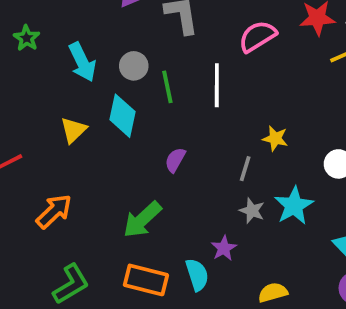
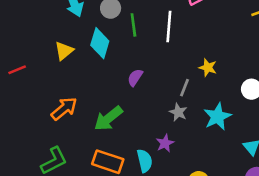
orange arrow: (54, 211) -> (64, 109), moved
gray star: (252, 211) -> (178, 112), moved

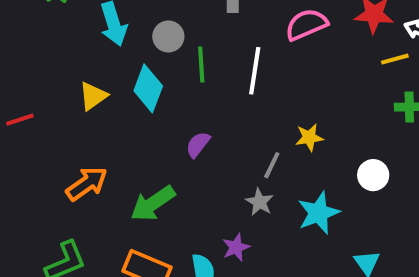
yellow star: (208, 68) -> (309, 137), turned -30

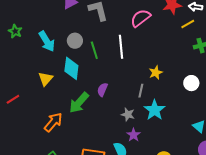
gray star: (259, 202) -> (128, 114), moved
green arrow: (153, 203) -> (79, 103), moved
cyan star: (318, 213) -> (154, 110), moved

